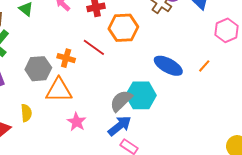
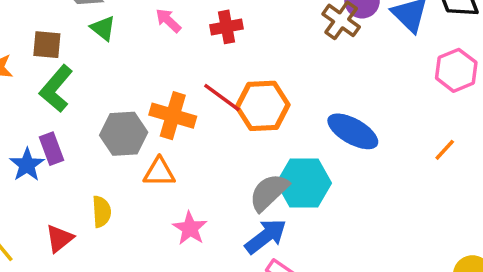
orange hexagon: (123, 28) -> (263, 106), moved
orange cross: (66, 58) -> (173, 116), size x1.4
orange line: (204, 66) -> (445, 150), moved
orange triangle: (59, 90) -> (159, 172), size x0.7

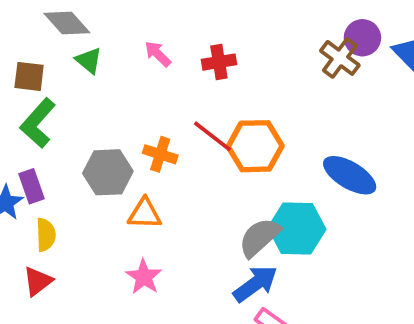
orange cross: (173, 116) -> (160, 154), size x0.7
yellow semicircle: (102, 212) -> (46, 235), moved
pink star: (190, 228) -> (144, 277), moved

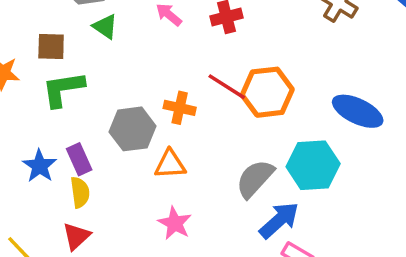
green L-shape: (38, 123) -> (63, 89), turned 45
purple rectangle: (31, 186) -> (79, 159), moved
gray semicircle: (260, 237) -> (255, 179), moved

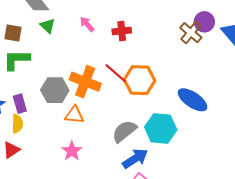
orange cross: (180, 108) -> (85, 82), size x1.6

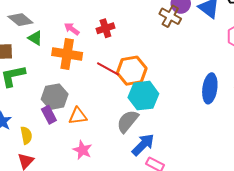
orange cross: (85, 82) -> (67, 54), moved
blue ellipse: (193, 100) -> (210, 88), moved, turned 76
purple rectangle: (20, 104) -> (49, 115), moved
cyan hexagon: (161, 128) -> (143, 96), moved

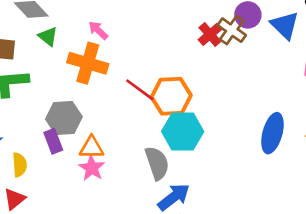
red cross: (105, 28) -> (210, 34), moved, turned -30
gray semicircle: (128, 121) -> (157, 163), turned 115
pink star: (82, 150) -> (92, 168), moved

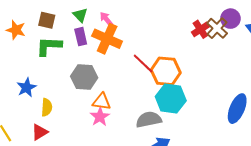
pink arrow: (98, 30) -> (106, 19), moved
purple rectangle: (53, 141) -> (81, 37), moved
gray semicircle: (157, 163) -> (149, 120), turned -90

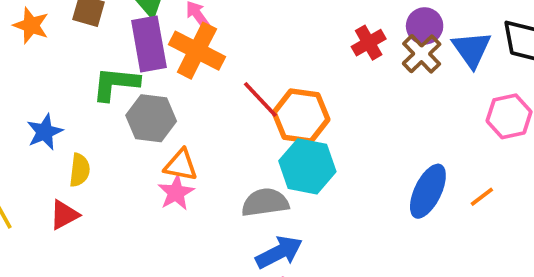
brown cross: (217, 28) -> (422, 54), moved
purple rectangle: (81, 37) -> (149, 44), size x1.6
green L-shape: (49, 46) -> (116, 84), moved

